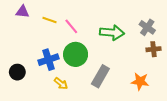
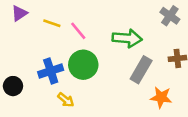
purple triangle: (22, 12) -> (19, 13), turned -40
gray cross: (147, 27) -> (170, 16), moved
gray rectangle: (100, 76) -> (141, 70), moved

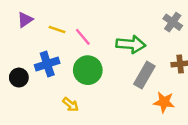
blue cross: (51, 71) -> (47, 64), moved
black circle: (13, 86) -> (19, 78), moved

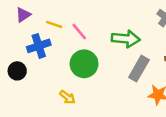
blue cross: (47, 64) -> (39, 46), moved

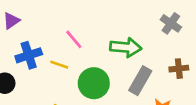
yellow line: (54, 24) -> (59, 65), moved
green circle: (84, 64) -> (94, 83), moved

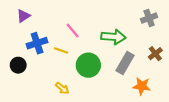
gray cross: (171, 23) -> (149, 18), turned 35
brown cross: (179, 69) -> (155, 54), turned -32

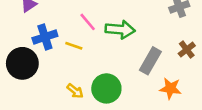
green arrow: (113, 37) -> (120, 29), moved
black circle: (18, 65) -> (22, 63), size x1.6
green circle: (88, 65) -> (106, 88), moved

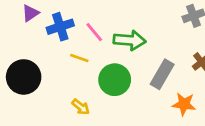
blue cross: (45, 37) -> (60, 27), moved
green circle: (106, 88) -> (115, 80), moved

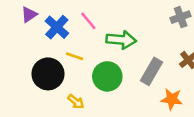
blue cross: (60, 27) -> (57, 27), turned -30
pink line: (94, 32) -> (88, 21), moved
black circle: (24, 77) -> (48, 74), moved

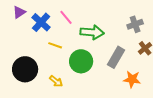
gray cross: (181, 17) -> (135, 24), moved
black circle: (48, 74) -> (25, 69), moved

